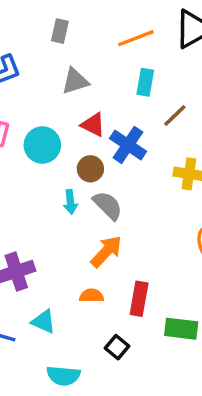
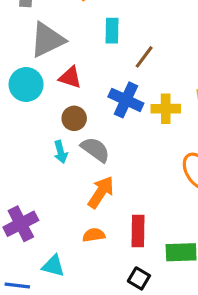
gray triangle: (75, 81) -> (47, 40), size x1.4
cyan circle: (42, 145) -> (26, 84), moved
blue cross: (128, 145) -> (126, 100), moved
black square: (117, 347) -> (139, 278), moved

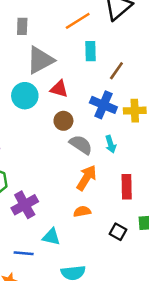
cyan arrow: (61, 152) -> (111, 144), moved
red rectangle: (138, 231) -> (127, 187), moved
black square: (139, 278) -> (118, 232), moved

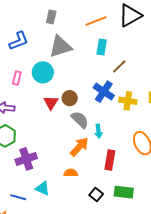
red triangle: (59, 89) -> (51, 103), moved, turned 35
cyan arrow: (111, 144) -> (99, 131), moved

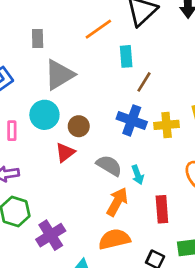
cyan rectangle: (102, 47) -> (126, 56), moved
brown circle: (70, 98) -> (79, 126), moved
red triangle: (51, 103) -> (65, 152), turned 35
orange semicircle: (71, 173) -> (114, 239), size x1.6

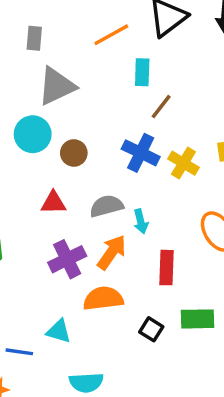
yellow cross: (167, 125) -> (183, 163), turned 30
red triangle: (65, 152) -> (53, 203), moved, turned 30
gray semicircle: (109, 166) -> (106, 206), turned -52
purple cross: (51, 235) -> (67, 259), moved

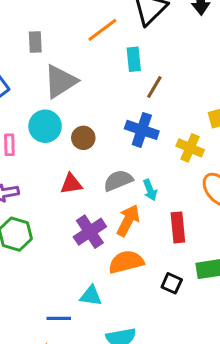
yellow cross: (183, 163) -> (190, 148), moved

